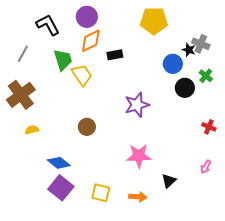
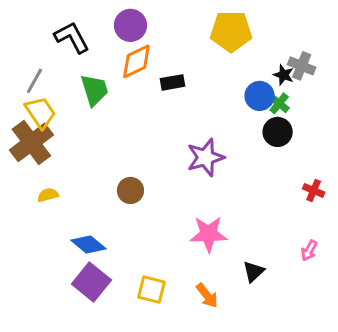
yellow trapezoid: (82, 75) -> (40, 112), moved
green cross: (206, 76) -> (279, 103), moved
orange arrow: (138, 197) -> (207, 296), turned 48

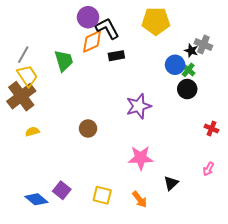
black L-shape: (72, 37) -> (107, 28), moved
blue diamond: (88, 245) -> (36, 199), moved
purple square: (91, 282) -> (62, 190), size x0.7

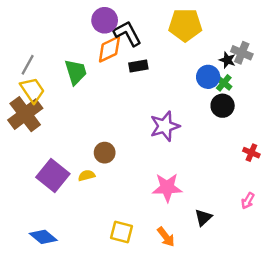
yellow semicircle: (32, 132) -> (87, 175), moved
purple square: (62, 190) -> (53, 175), moved, size x1.5

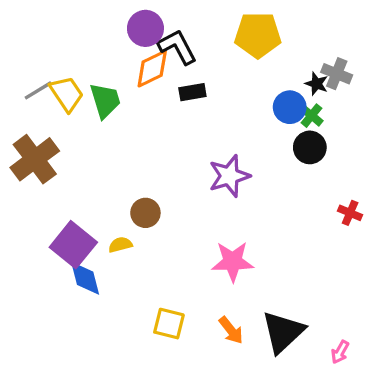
gray line: (28, 65) -> (38, 90), turned 30
yellow trapezoid: (32, 90) -> (67, 94), moved
pink arrow: (248, 201) -> (340, 352), moved
black triangle: (203, 218) -> (283, 332), moved, size x1.8
blue diamond: (43, 237) -> (85, 278), moved, turned 36

